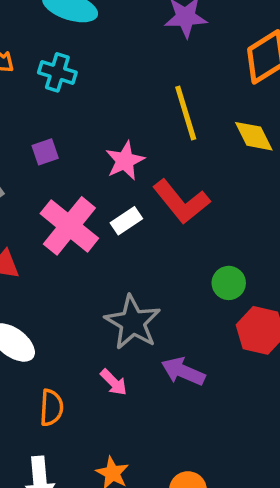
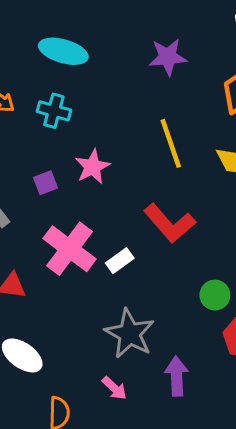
pink star: (125, 161) -> (92, 167), moved
white rectangle: (126, 221) -> (120, 261), moved
purple arrow: (183, 371) -> (177, 376), turned 66

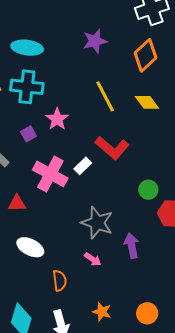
cyan cross: (54, 111) -> (27, 87), size x1.5
white rectangle: (120, 261) -> (83, 166), moved

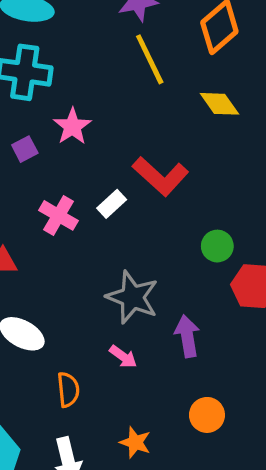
yellow line: (105, 96) -> (150, 59), moved
pink cross: (50, 174) -> (59, 215), size x0.7
orange circle: (147, 313) -> (207, 415), moved

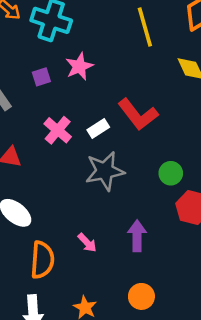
gray star: (132, 297) -> (105, 171), moved, turned 30
orange semicircle: (68, 390) -> (42, 260), size x1.4

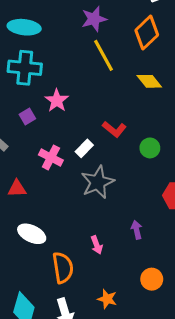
red L-shape: (138, 114) -> (114, 129), size x0.7
green circle: (171, 173) -> (150, 148), moved
purple arrow: (137, 236) -> (137, 230), size x0.7
pink arrow: (87, 243) -> (97, 245), turned 36

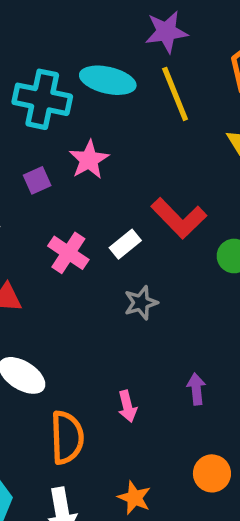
cyan ellipse: (24, 27) -> (108, 80), moved
red L-shape: (114, 129) -> (179, 218), size x1.4
gray star: (98, 182) -> (141, 303), size x0.6

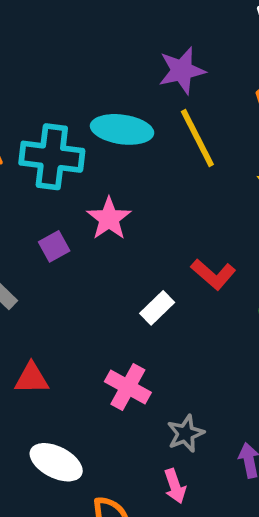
red L-shape: (179, 218) -> (213, 274), size x0.7
pink cross: (68, 253) -> (128, 387), moved
gray star: (141, 303) -> (185, 433), moved

